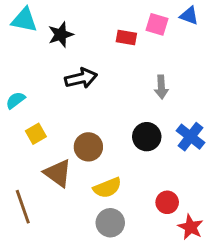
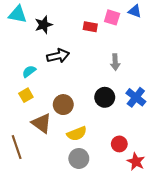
cyan semicircle: (15, 100) -> (29, 71), moved

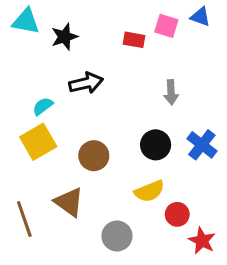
yellow square: (26, 95) -> (38, 142), size x1.6
brown triangle: (41, 123) -> (69, 202), moved
yellow semicircle: (77, 134) -> (149, 191), moved

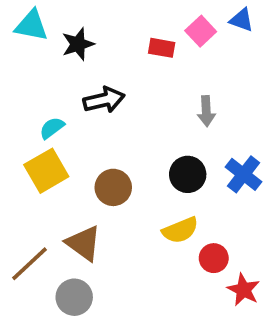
pink square: (166, 26) -> (201, 31), turned 30
brown line: (24, 219) -> (30, 264), turned 66
gray circle: (117, 236) -> (74, 297), moved

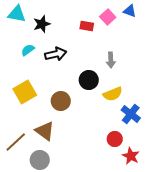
cyan semicircle: (52, 128) -> (28, 50), moved
black circle: (188, 174) -> (89, 80), moved
blue cross: (244, 174) -> (131, 114), moved
yellow semicircle: (180, 230) -> (113, 94), moved

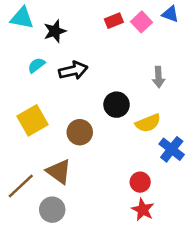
red rectangle: (87, 26) -> (114, 21), moved, turned -32
gray arrow: (111, 60) -> (159, 77), moved
red circle: (115, 139) -> (140, 182), moved
red star: (131, 156) -> (143, 210), moved

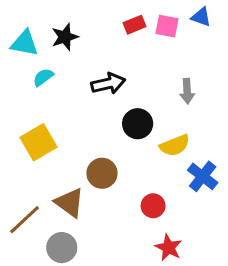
cyan triangle: (22, 18) -> (25, 43), moved
pink square: (141, 22) -> (167, 26), turned -36
black arrow: (73, 70) -> (108, 83), moved
brown circle: (80, 132) -> (102, 173), moved
red circle: (140, 182) -> (153, 206), moved

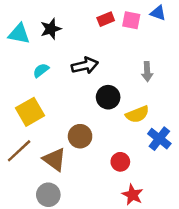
cyan semicircle: (43, 77) -> (41, 70), moved
brown line: (25, 220) -> (19, 151), moved

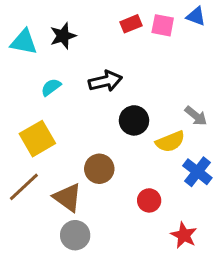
gray arrow: (147, 72) -> (196, 116), moved, turned -48
gray circle: (48, 195) -> (75, 235), moved
red star: (132, 195) -> (184, 235), moved

